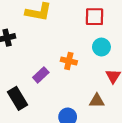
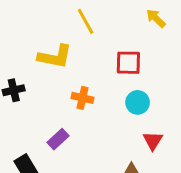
orange cross: (69, 61) -> (82, 98), moved

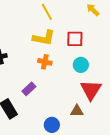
yellow L-shape: (55, 57) -> (44, 38), moved
red triangle: (153, 141) -> (91, 90), size x1.6

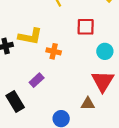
yellow L-shape: (44, 38) -> (30, 36), moved
cyan circle: (81, 65) -> (105, 51), moved

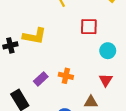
orange cross: (54, 51) -> (66, 76), moved
red triangle: (103, 81) -> (106, 80), size x0.6

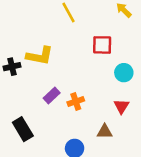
orange cross: (66, 76) -> (76, 101), turned -32
purple rectangle: (41, 79) -> (52, 95), moved

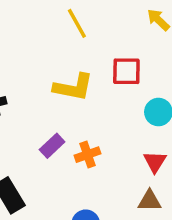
yellow L-shape: (40, 56) -> (73, 87), moved
brown triangle: (105, 132) -> (150, 201), moved

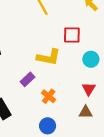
yellow L-shape: (73, 87) -> (49, 57), moved
orange cross: (87, 155) -> (49, 96), moved, turned -32

